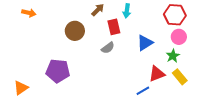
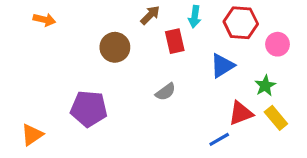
red hexagon: (175, 15) -> (241, 23), moved
pink circle: (179, 37) -> (278, 44), moved
gray semicircle: (108, 48) -> (166, 92), moved

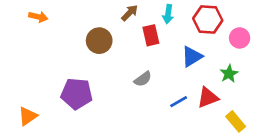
yellow rectangle: (276, 118) -> (236, 121), moved
blue line: (219, 139) -> (179, 102), moved

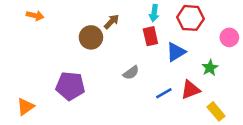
brown arrow: (130, 13) -> (112, 22), moved
red rectangle: (151, 35) -> (150, 36), moved
pink circle: (240, 38) -> (229, 37), moved

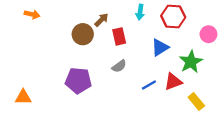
red rectangle: (150, 36) -> (119, 36), moved
green star: (210, 68) -> (191, 62), size x1.5
purple pentagon: (70, 86) -> (78, 81), moved
orange triangle: (25, 107) -> (23, 97), turned 35

